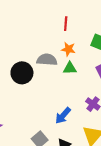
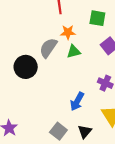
gray semicircle: (47, 60) -> (48, 48), turned -48

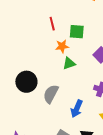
green square: (97, 18) -> (77, 32), moved
gray semicircle: (48, 48) -> (51, 94), moved

